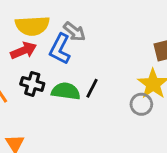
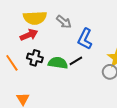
blue L-shape: (60, 49) -> (85, 39), moved
black line: (92, 88) -> (76, 61), turned 32

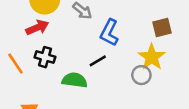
green semicircle: (58, 63) -> (75, 80), moved

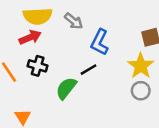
gray circle: (141, 75) -> (141, 91), moved
green semicircle: (75, 80) -> (66, 88), turned -60

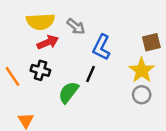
red arrow: (30, 37) -> (48, 42), moved
black line: (89, 70) -> (90, 74), turned -35

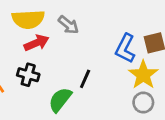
blue L-shape: (101, 47) -> (125, 48), moved

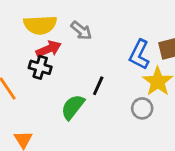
black cross: (28, 75) -> (40, 67), moved
gray circle: (143, 103) -> (142, 108), moved

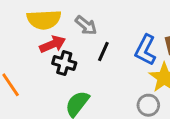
black cross: (40, 67) -> (64, 63), moved
black line: (98, 86) -> (103, 51), moved

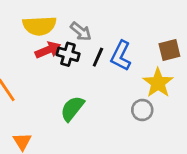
blue L-shape: (145, 50) -> (121, 56), moved
black cross: (64, 63) -> (68, 54), moved

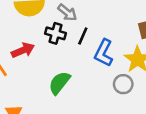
red arrow: (48, 50) -> (23, 50), moved
blue L-shape: (121, 56) -> (104, 53), moved

